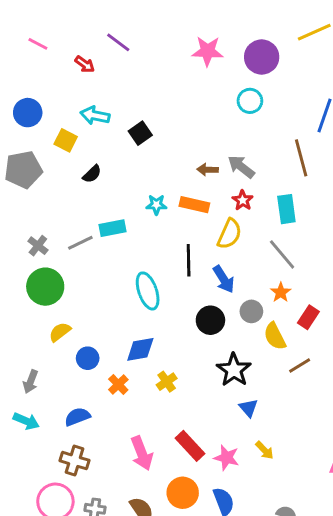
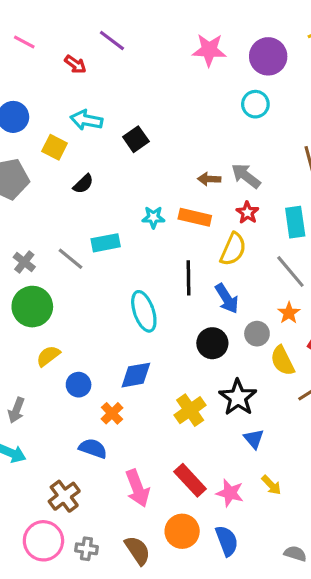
gray line: (80, 243) -> (71, 259), turned 65
yellow cross: (167, 382) -> (190, 410), moved, size x1.4
blue semicircle: (77, 417) -> (93, 448), moved, turned 40
brown cross: (74, 461) -> (64, 496), turned 36

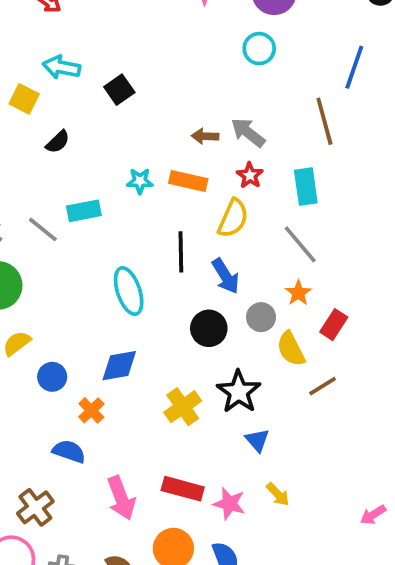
red rectangle: (190, 480) -> (183, 489), turned -32

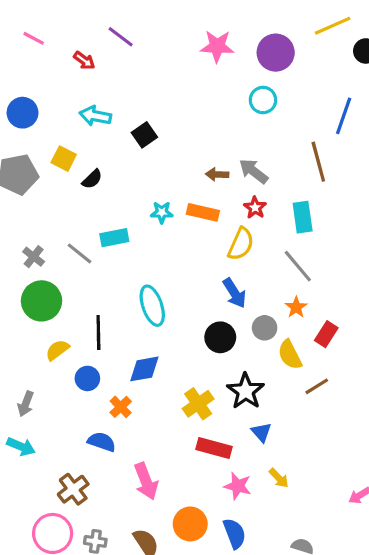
yellow square: (24, 99) -> (64, 159), moved
black line: (181, 252) -> (98, 333), moved
red rectangle: (183, 489) -> (214, 448), moved

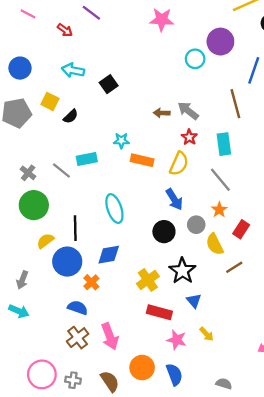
purple circle: (276, 53) -> (220, 42), moved
orange rectangle: (203, 212) -> (142, 160), moved
blue circle: (87, 378) -> (67, 262), size x1.6
brown cross: (73, 489) -> (78, 338), moved

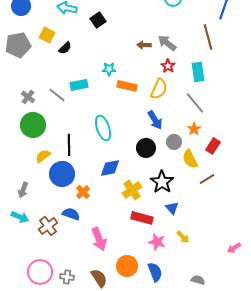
blue diamond: (109, 255) -> (110, 168), moved
brown cross: (78, 338) -> (48, 226), moved

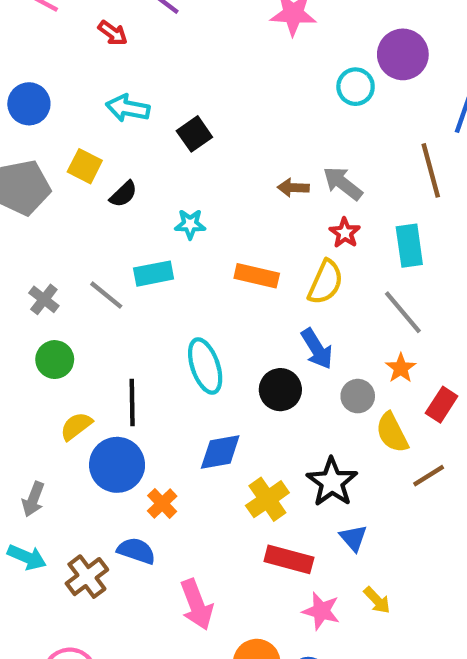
cyan star: (109, 69) -> (190, 224), moved
green circle: (33, 125) -> (55, 360), size x0.7
black circle: (146, 148) -> (280, 390), moved

